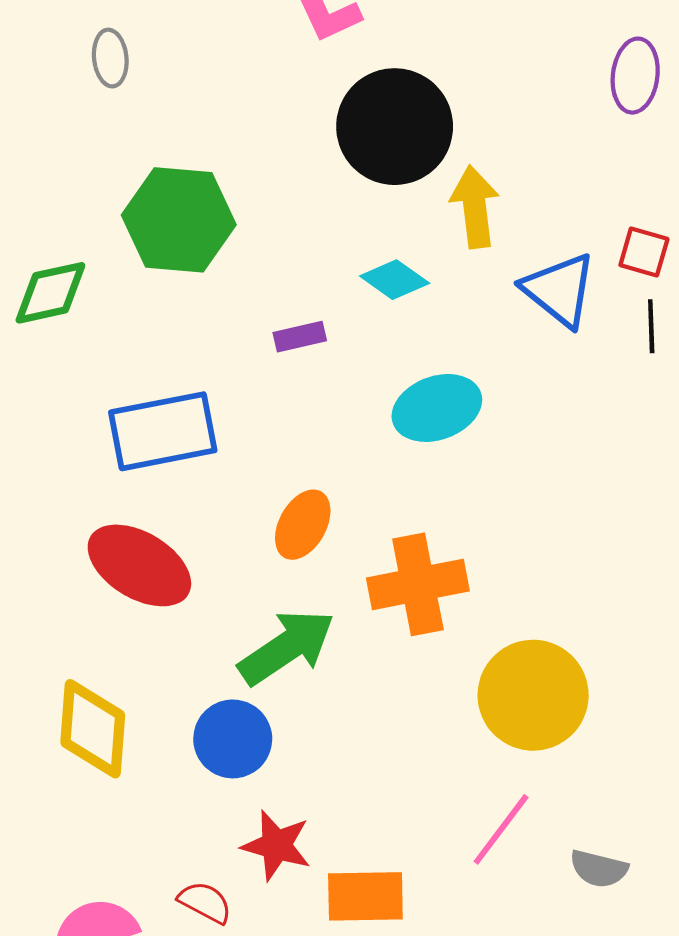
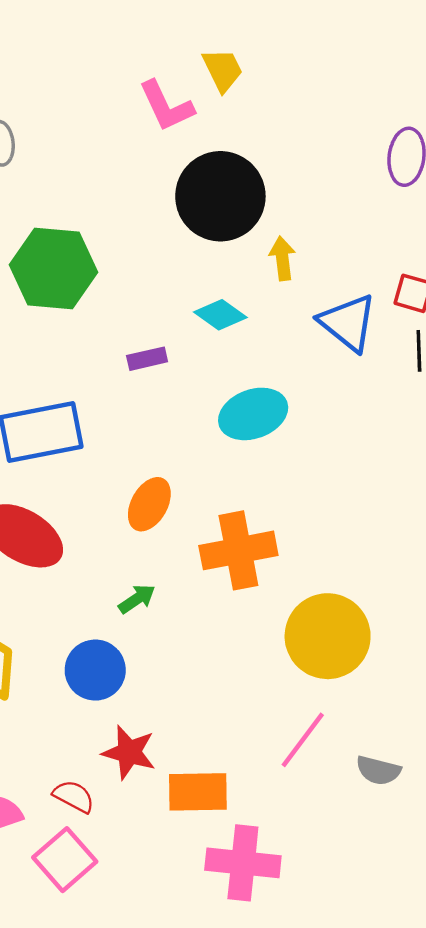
yellow arrow: (475, 207) -> (282, 258), size x0.7
green arrow: (287, 647) -> (137, 599), size x0.5

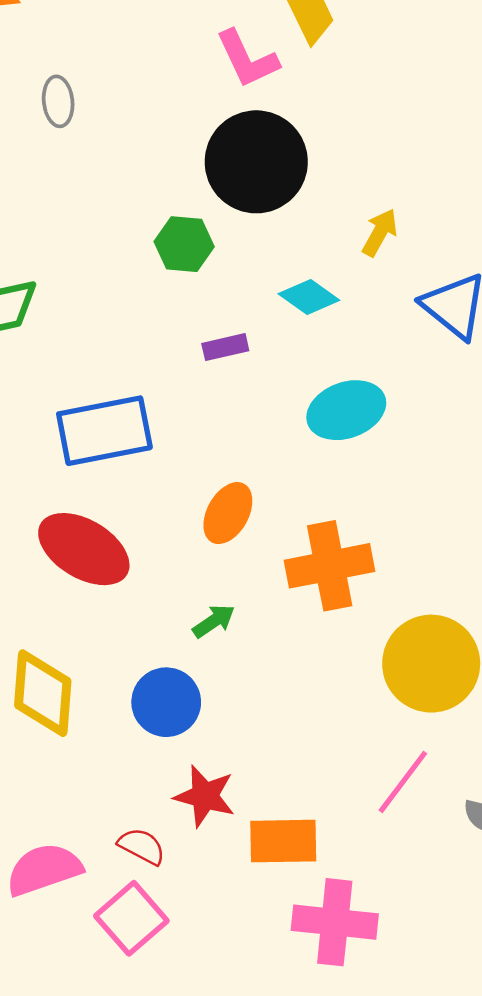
black circle: (220, 196) -> (256, 162), moved
yellow arrow: (282, 258) -> (380, 233), turned 36
green hexagon: (53, 268) -> (184, 244), moved, size x0.6

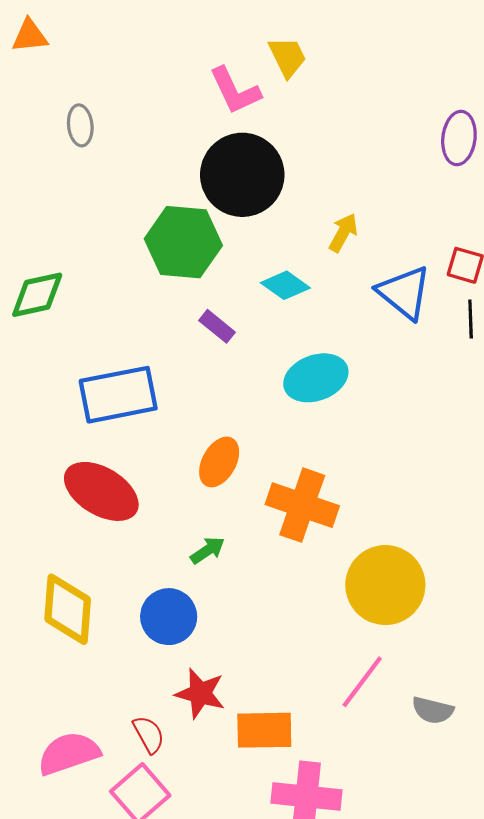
green hexagon: (184, 244) -> (183, 242), size x1.6
purple rectangle: (225, 347) -> (217, 326), turned 52
orange cross: (330, 566) -> (302, 505), turned 30
red semicircle: (142, 846) -> (149, 734), turned 33

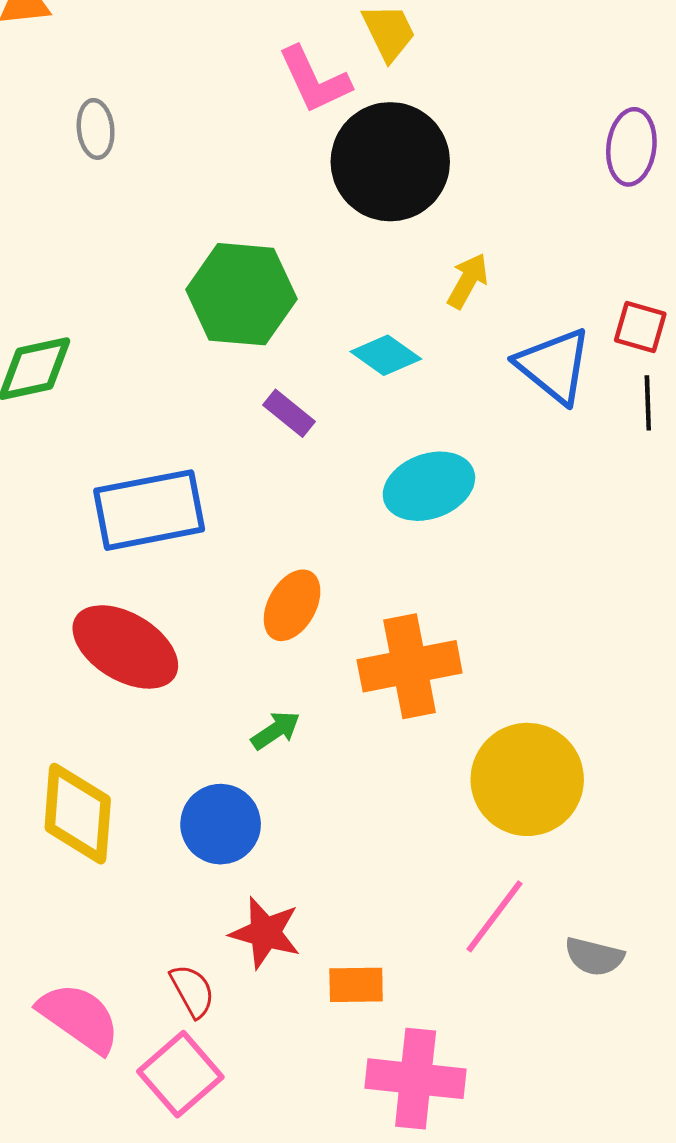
black circle: (242, 175) -> (390, 162), moved
orange cross: (302, 505) -> (410, 666), turned -30
orange rectangle: (264, 730) -> (356, 985), size x0.7
pink semicircle: (69, 753) -> (79, 1018), turned 54

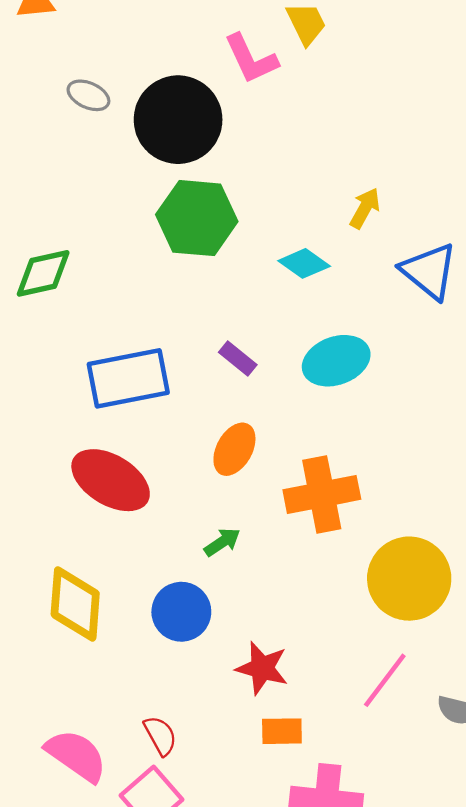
gray ellipse: (96, 129) -> (88, 95), turned -60
black circle: (390, 162) -> (178, 120), moved
purple rectangle: (289, 413) -> (238, 359), moved
red star: (265, 933) -> (262, 668), moved

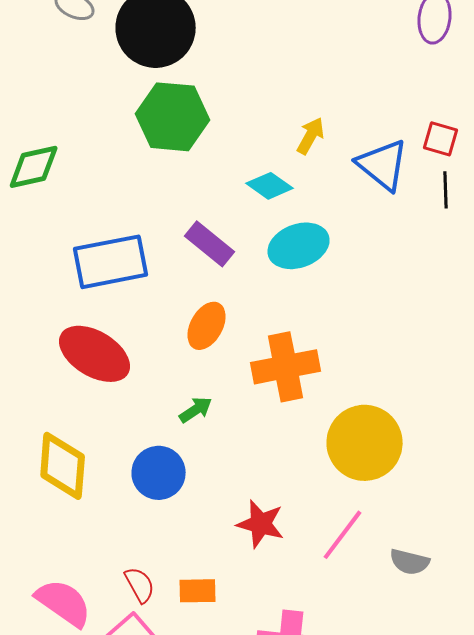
yellow arrow: (365, 208) -> (311, 136), moved
cyan diamond: (304, 263) -> (270, 186), moved
purple rectangle: (238, 359) -> (210, 244), size x1.4
red star: (262, 668) -> (261, 524), moved
orange rectangle: (282, 731) -> (198, 591), moved

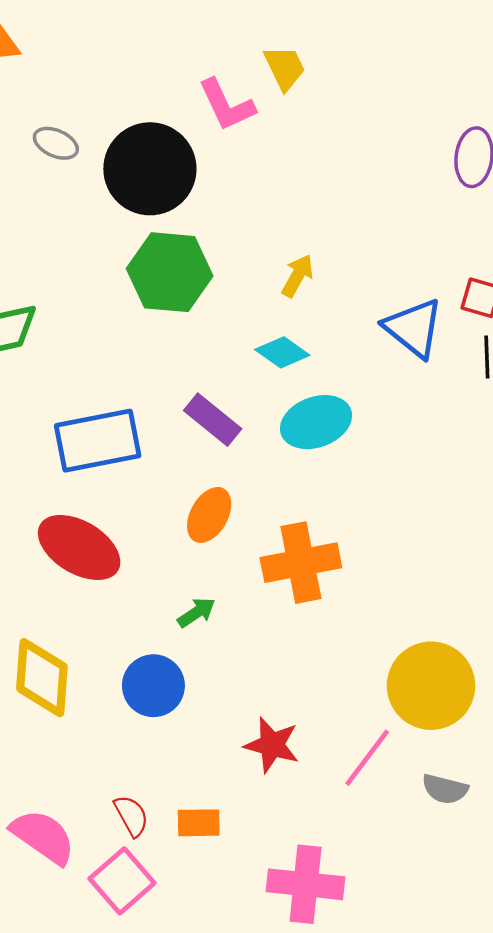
yellow arrow: (311, 136) -> (297, 276), moved
yellow circle: (365, 443) -> (431, 686), moved

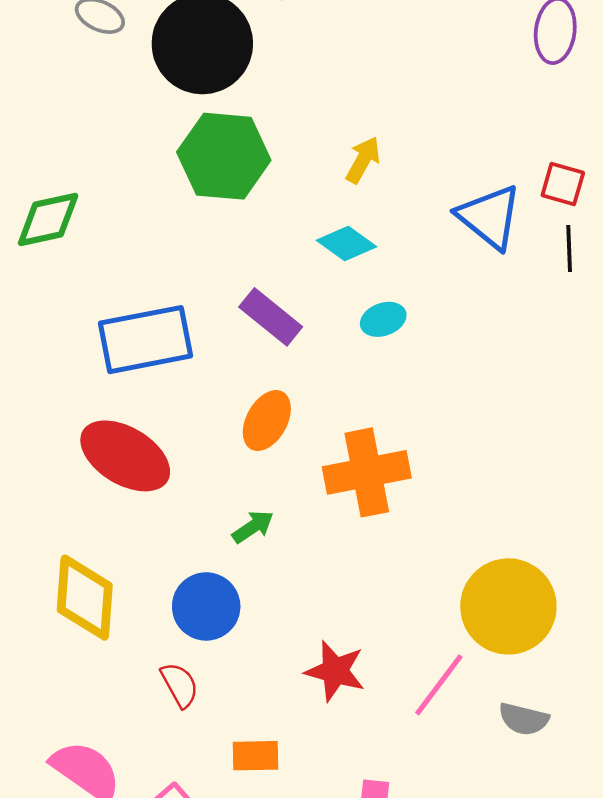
cyan ellipse: (316, 422) -> (383, 319), size x0.6
red semicircle: (131, 816) -> (180, 685), moved

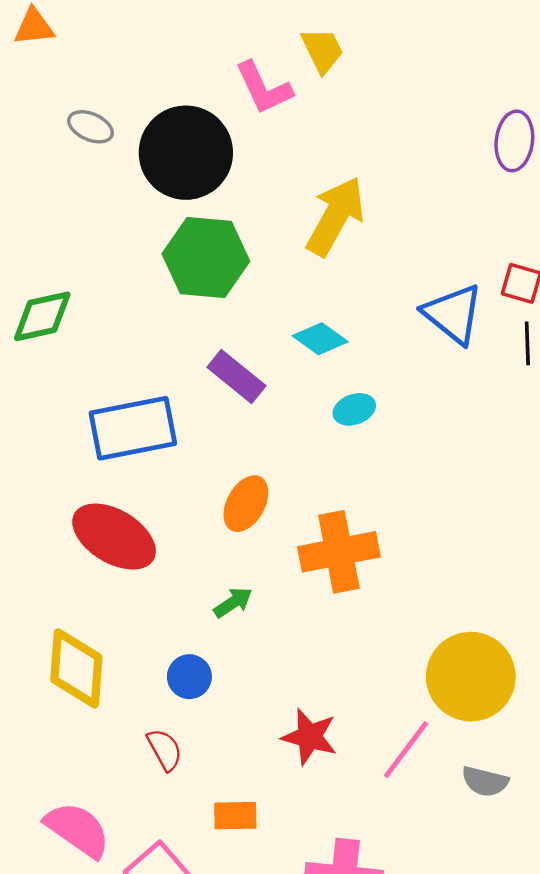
yellow arrow: (363, 160) -> (335, 216), moved, size x1.8
purple rectangle: (271, 317) -> (236, 376), moved
blue circle: (206, 606) -> (189, 677), size x0.7

